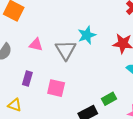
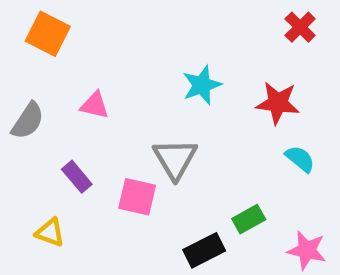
gray triangle: (66, 50) -> (175, 159), moved
purple rectangle: (27, 79) -> (77, 177), turned -56

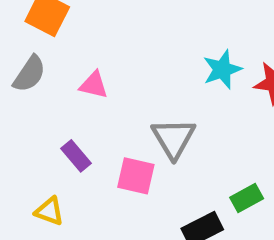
cyan star: (202, 85) -> (222, 69), moved
gray semicircle: (28, 121) -> (29, 74), moved

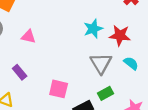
gray triangle: (173, 138) -> (101, 63), moved
pink square: (136, 176) -> (59, 89), moved

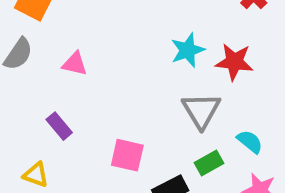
cyan semicircle: (131, 63) -> (250, 142), moved

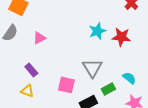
pink triangle: (75, 64) -> (39, 38), turned -40
gray triangle: (201, 110) -> (92, 68), moved
yellow triangle: (36, 175) -> (27, 91), moved

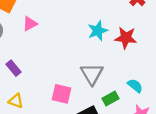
pink triangle: (39, 38) -> (30, 24), moved
purple rectangle: (31, 70) -> (14, 68), moved

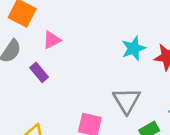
purple rectangle: (14, 68) -> (39, 72), moved

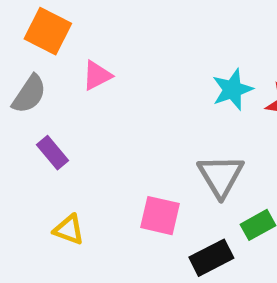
purple rectangle: (39, 72) -> (53, 153), moved

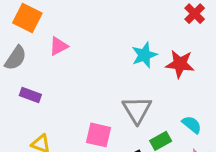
purple rectangle: (53, 153) -> (30, 95), turned -30

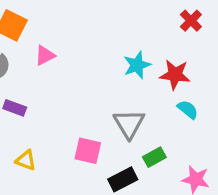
cyan semicircle: (192, 125) -> (188, 110), moved

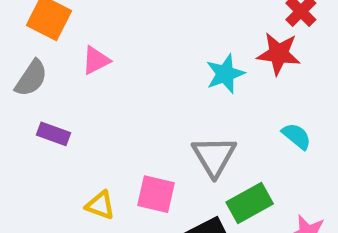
red star: (175, 75) -> (279, 54), moved
green rectangle: (154, 157) -> (250, 203), size x1.4
yellow triangle: (26, 160) -> (100, 205), moved

